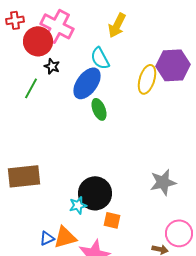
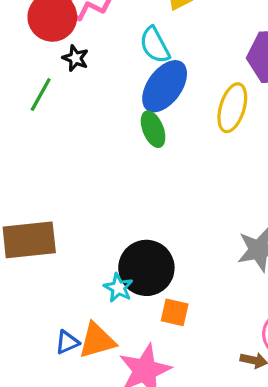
yellow ellipse: (147, 79) -> (232, 108), moved
blue ellipse: (87, 83) -> (165, 86), moved
cyan star: (78, 205) -> (118, 288), turned -30

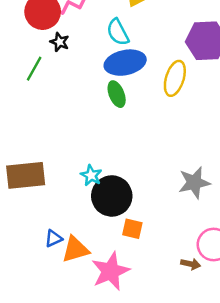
blue ellipse: (165, 86) -> (125, 63), turned 42
cyan star: (118, 288) -> (91, 175), moved
blue triangle: (67, 342) -> (54, 238), moved

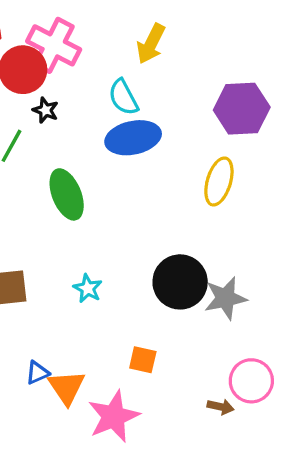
yellow ellipse: (175, 78) -> (219, 181), moved
green ellipse: (117, 94) -> (67, 194), moved, size x1.4
black circle: (112, 196) -> (180, 282), moved
orange triangle: (75, 249) -> (67, 387), turned -48

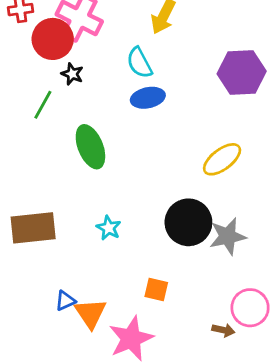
blue ellipse: (133, 138) -> (148, 98), size x0.7
yellow ellipse: (219, 181) -> (222, 159), moved, turned 36

